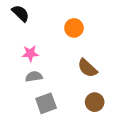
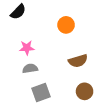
black semicircle: (20, 13) -> (18, 12), turned 91
brown semicircle: (87, 68) -> (78, 61), turned -60

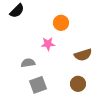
pink star: (27, 48) -> (48, 44), moved
brown semicircle: (78, 61) -> (83, 55), moved

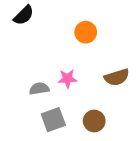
pink star: (48, 44) -> (67, 79), moved
brown circle: (78, 84) -> (94, 121), moved

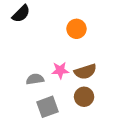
brown semicircle: (117, 77) -> (85, 72), moved
brown circle: (94, 121) -> (84, 97), moved

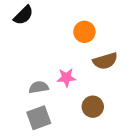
brown semicircle: (85, 72) -> (105, 61), moved
gray square: (48, 107) -> (39, 118), moved

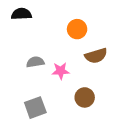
black semicircle: (23, 15) -> (21, 14), turned -138
gray semicircle: (39, 87) -> (35, 62), moved

